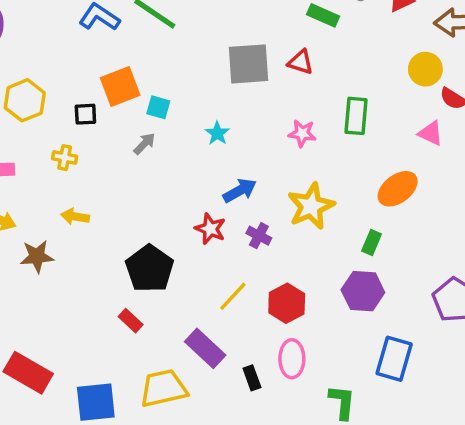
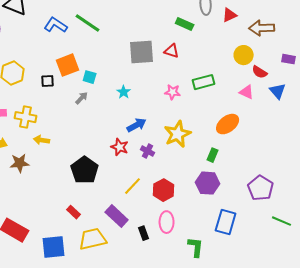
green rectangle: (356, 116) -> (204, 82), turned 70
yellow cross: (65, 158) -> (26, 117), moved, size x1.5
red rectangle: (131, 321) -> (74, 212), moved

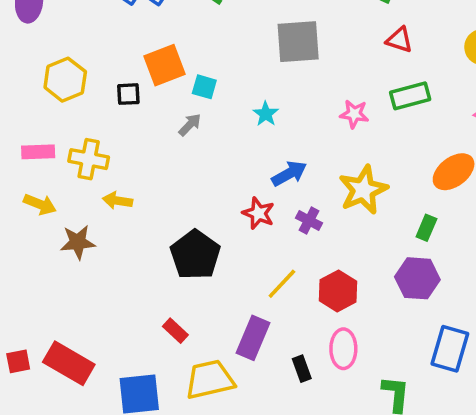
red triangle: (172, 51) -> (399, 40), moved
purple rectangle: (117, 216) -> (253, 338), turned 70

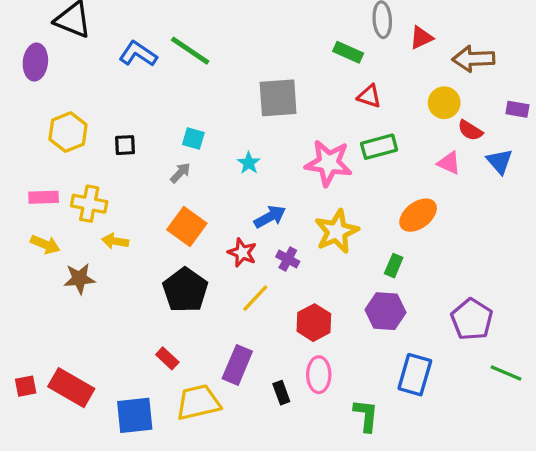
orange square: (165, 65) -> (187, 226), moved, turned -33
pink star: (354, 114) -> (329, 163), size x1.8
yellow line: (282, 284) -> (255, 298), moved

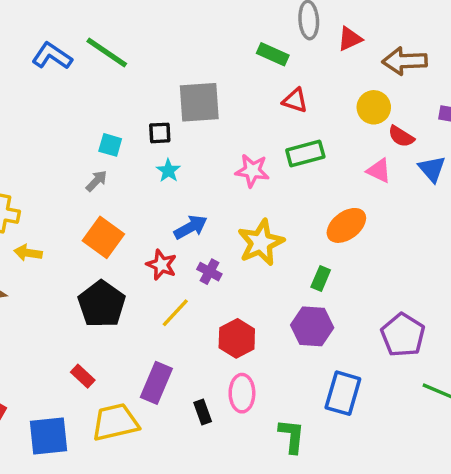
black square: (125, 145) -> (160, 133), moved
pink star: (329, 163) -> (252, 171), size x0.7

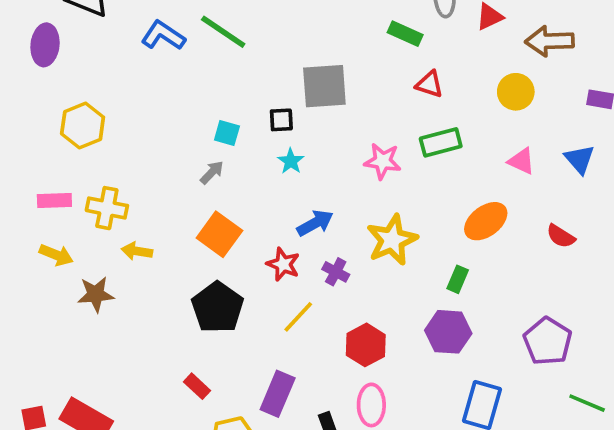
red semicircle: (401, 136) -> (561, 236), moved

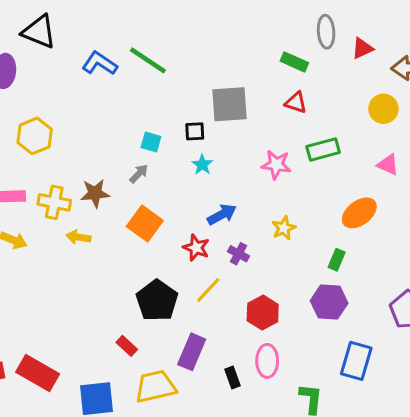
red triangle: (429, 84) -> (296, 103), moved
yellow star: (392, 240) -> (284, 228), size x0.6
brown star: (96, 294) -> (95, 193), moved
black pentagon: (218, 307) -> (157, 301), moved

